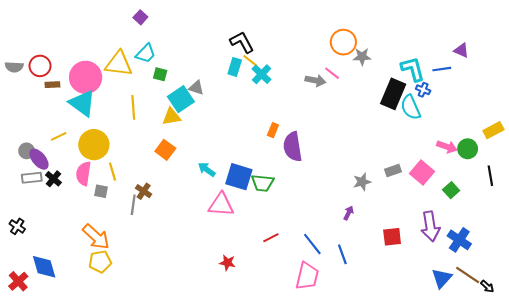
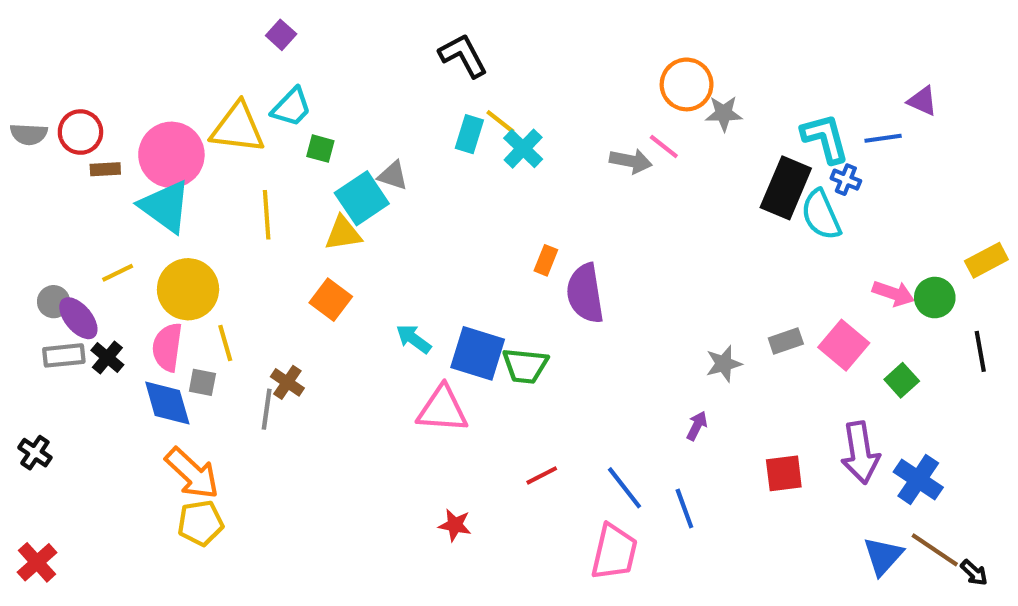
black L-shape: (242, 42) -> (463, 55), moved
blue diamond: (44, 267) -> (167, 403), moved

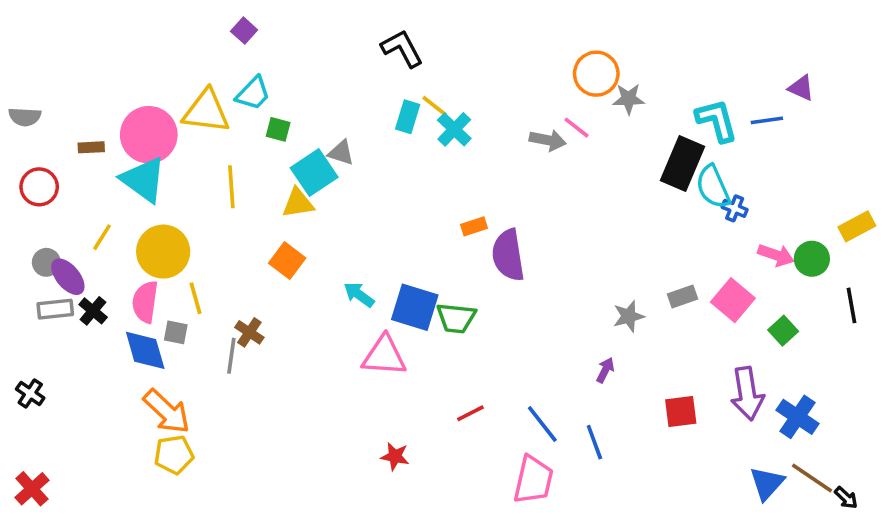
red circle: (80, 132) -> (39, 187), moved
blue cross: (846, 180) -> (735, 208), moved
orange rectangle: (546, 260) -> (474, 226), turned 50
yellow line: (118, 273) -> (102, 237), turned -32

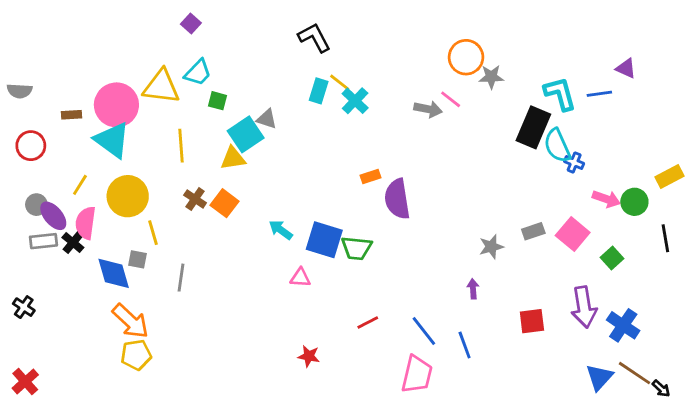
pink semicircle: (145, 302) -> (86, 223), moved
brown cross: (249, 332) -> (195, 199), moved
pink triangle: (384, 356) -> (300, 278), size x0.6
purple arrow: (605, 370) -> (473, 289), turned -30

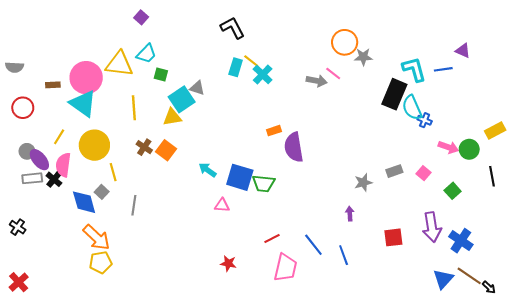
pink square: (573, 234) -> (423, 173), size x0.6
gray square: (137, 259) -> (102, 192), turned 32
pink trapezoid: (417, 374) -> (285, 268), moved

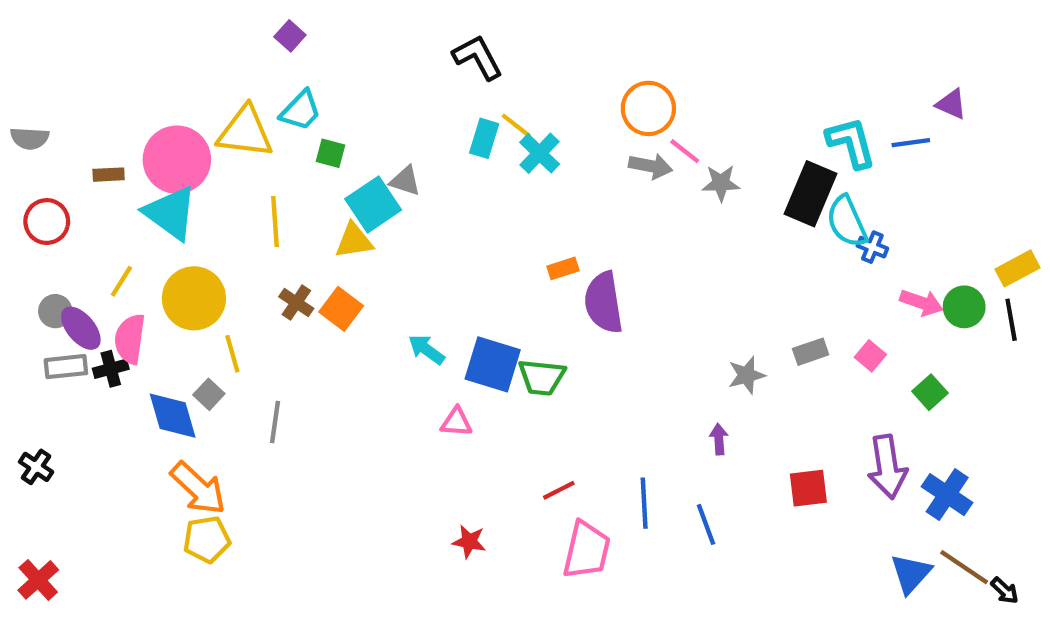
orange circle: (345, 42) -> (648, 108), moved
gray star: (363, 57) -> (721, 183), moved
black line: (492, 176) -> (1011, 320), moved
black cross: (54, 179) -> (111, 369), turned 35
blue line: (313, 245) -> (644, 503), turned 35

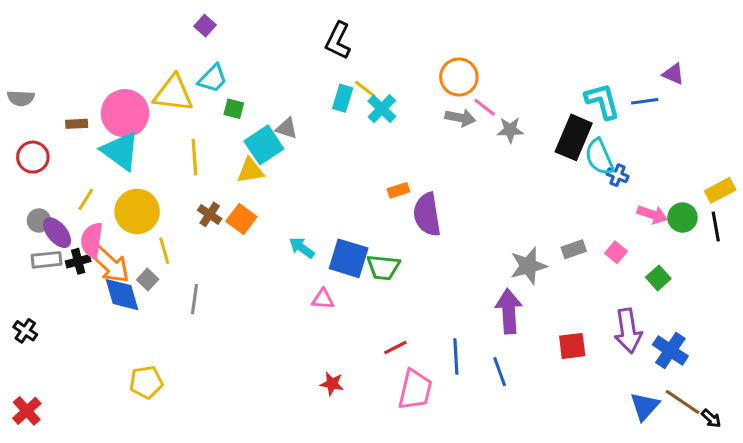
black L-shape: (478, 57) -> (338, 41), turned -126
gray star: (747, 375) -> (528, 266), size x1.4
purple arrow: (719, 439) -> (509, 311), size x2.0
orange arrow: (198, 488) -> (110, 264), moved

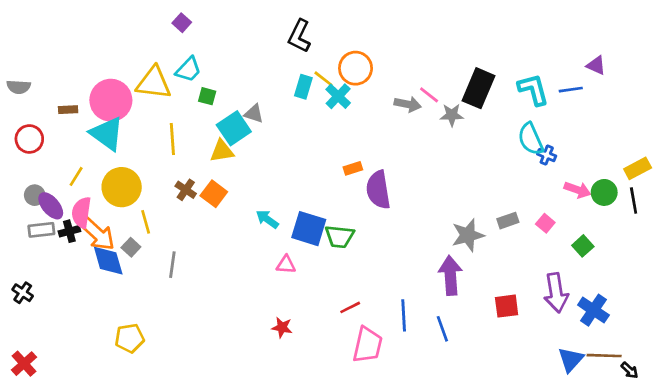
orange circle: (459, 77) -> (356, 68), moved
black rectangle: (574, 137) -> (478, 88), moved
red star: (332, 384) -> (282, 327), moved
brown line: (682, 402) -> (604, 356), turned -32

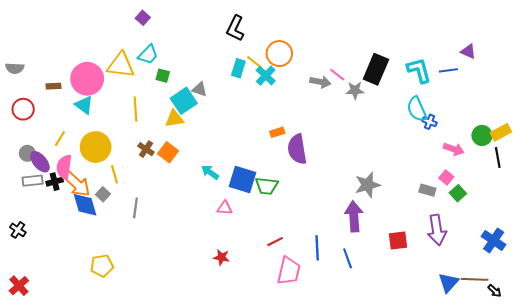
cyan triangle: (107, 134) -> (84, 105), size x0.7
green circle: (604, 192) -> (482, 135), moved
gray rectangle: (508, 221) -> (427, 190), moved, turned 35
pink square: (545, 223) -> (446, 177), moved
blue cross: (593, 310) -> (494, 240), moved

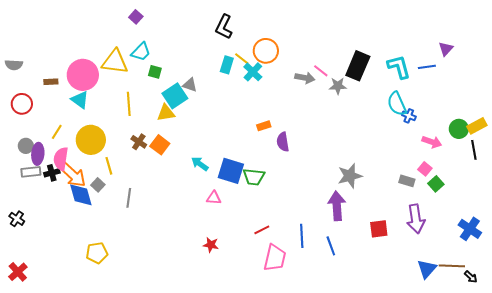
purple triangle: (468, 51) -> (446, 49), turned 49
purple semicircle: (297, 149) -> (283, 142), size x0.7
purple ellipse: (40, 162) -> (38, 154), turned 45

